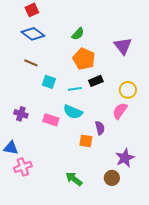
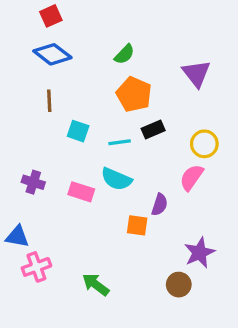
brown line: (31, 63) -> (49, 101), turned 64
purple semicircle: (100, 128) -> (160, 205), turned 32
green arrow: (74, 179) -> (96, 285), moved

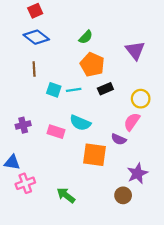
cyan line: (120, 142) -> (74, 90), moved
purple cross: (33, 182) -> (23, 125), turned -32
purple semicircle: (160, 205) -> (119, 139), moved, turned 96
orange square: (137, 225) -> (94, 155), size x1.6

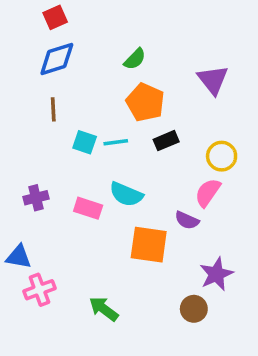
blue diamond: (36, 37) -> (57, 59), turned -55

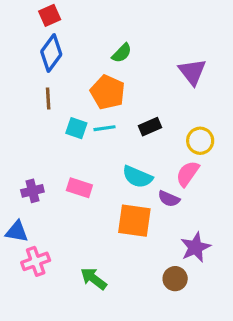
blue diamond: (57, 59) -> (51, 53), turned -36
orange pentagon: (145, 102) -> (108, 92), moved
cyan semicircle: (126, 194) -> (137, 177), moved
purple cross: (36, 198) -> (32, 191), moved

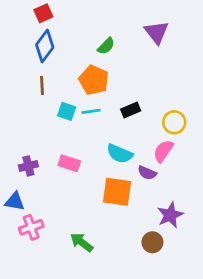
purple triangle: (192, 72) -> (157, 32), moved

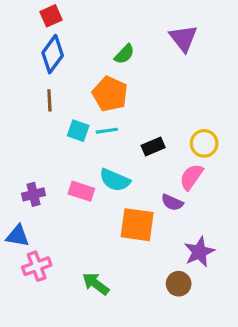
black rectangle: (131, 110) -> (153, 147), moved
cyan semicircle: (120, 154) -> (115, 180), moved

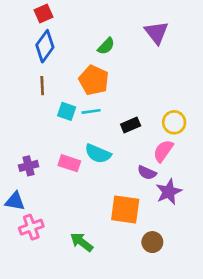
orange square: (137, 225) -> (125, 209), moved
purple star: (199, 252) -> (169, 192), moved

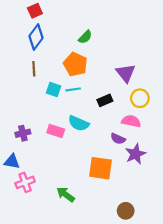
purple triangle: (156, 33) -> (126, 73), moved
pink semicircle: (163, 151) -> (131, 121), turned 66
brown circle: (152, 242) -> (126, 211), moved

